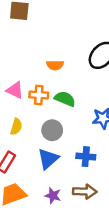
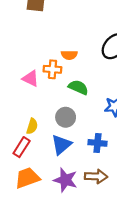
orange cross: (39, 95) -> (52, 69), moved
yellow semicircle: (16, 127) -> (32, 126), moved
purple star: (53, 196) -> (65, 180), size x1.5

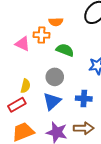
red rectangle: (22, 147) -> (17, 105), turned 30

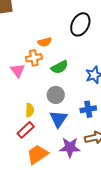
pink triangle: (22, 44) -> (18, 70), turned 42
green semicircle: (65, 50) -> (60, 67), turned 144

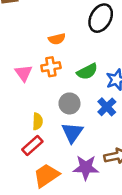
orange cross: (34, 58) -> (51, 67), moved
green semicircle: (60, 67) -> (87, 72), moved
blue cross: (88, 109) -> (107, 107), moved, turned -35

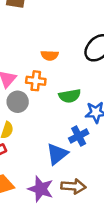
gray circle: (69, 103) -> (18, 102), moved
blue triangle: (72, 133) -> (57, 154), moved

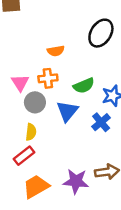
blue triangle: (57, 154) -> (67, 111), moved

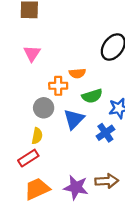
orange semicircle: (56, 51) -> (77, 73), moved
pink triangle: (20, 83) -> (32, 53), moved

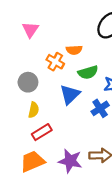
orange cross: (58, 86) -> (55, 62), turned 30
gray circle: (44, 108) -> (28, 82), moved
red rectangle: (28, 158) -> (42, 132), moved

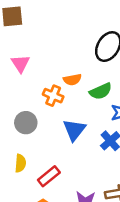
green semicircle: (88, 72) -> (101, 91), moved
yellow semicircle: (34, 110) -> (20, 163), moved

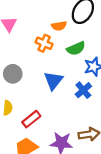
orange semicircle: (72, 80) -> (59, 26), moved
orange cross: (53, 96) -> (44, 43), moved

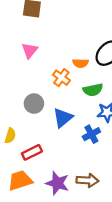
gray circle: (13, 74) -> (34, 104), moved

